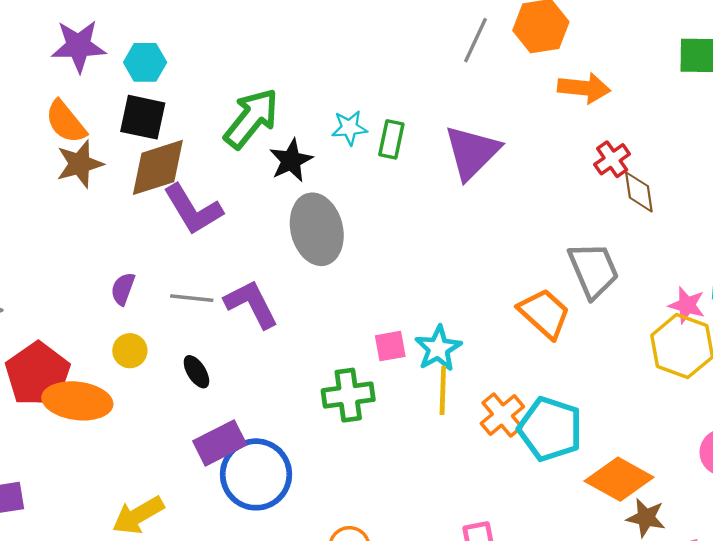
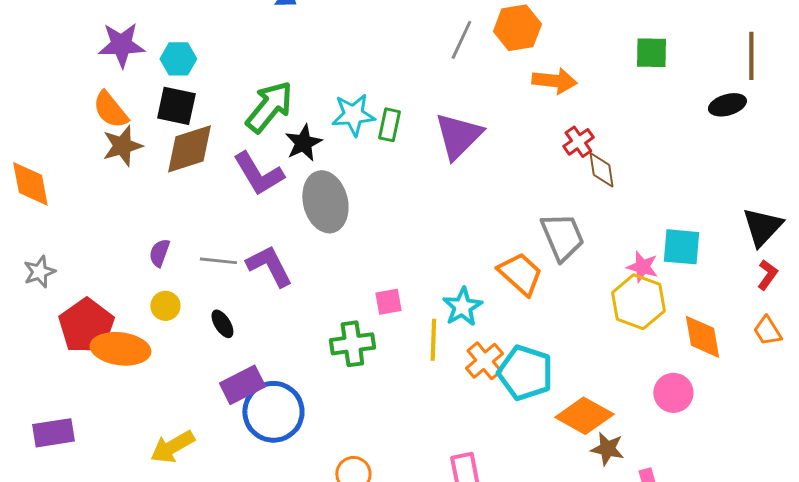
cyan star: (349, 128) -> (353, 115), size x1.4
purple L-shape: (193, 209) -> (258, 174), moved
cyan star: (438, 348) -> (462, 307), moved

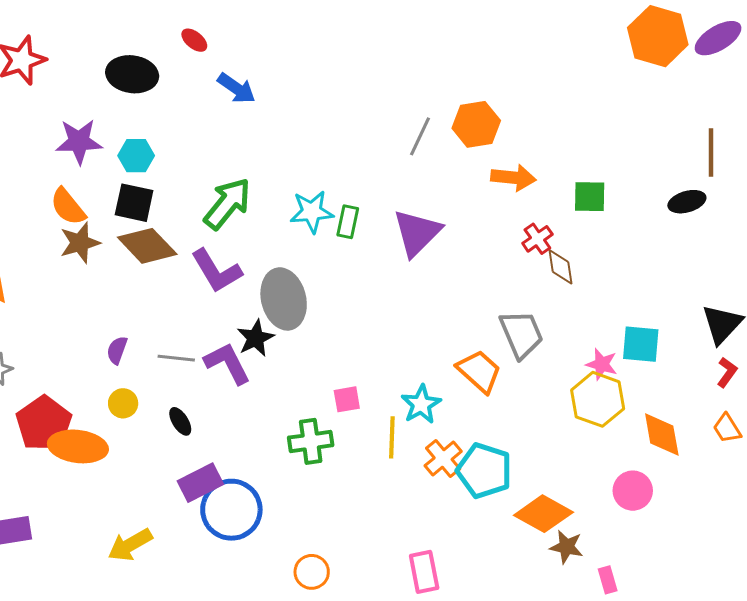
green square: (651, 53) -> (590, 197), moved
black star: (303, 143) -> (256, 338), moved
brown diamond: (189, 149) -> (147, 246), turned 64

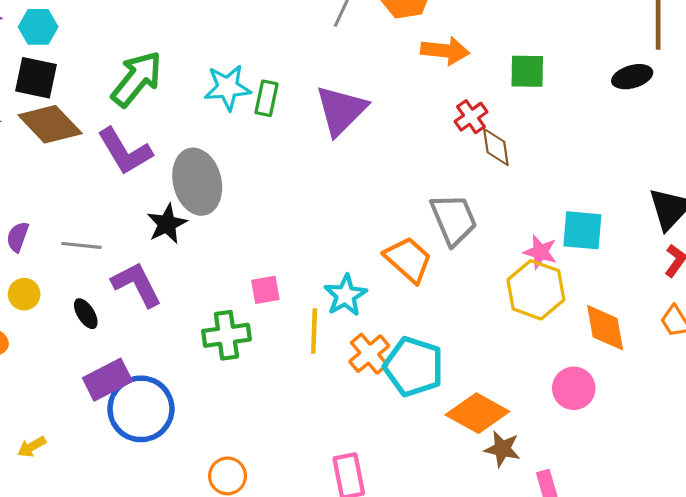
purple L-shape: (227, 363) -> (137, 284), moved
yellow arrow: (130, 545) -> (32, 447), size x0.6

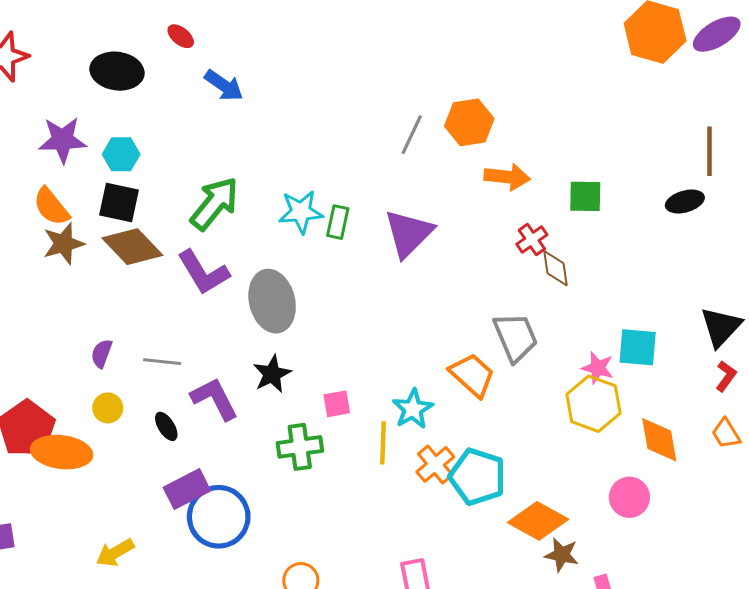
black star: (167, 224) -> (272, 374), moved
yellow arrow: (32, 447) -> (115, 553), size x1.4

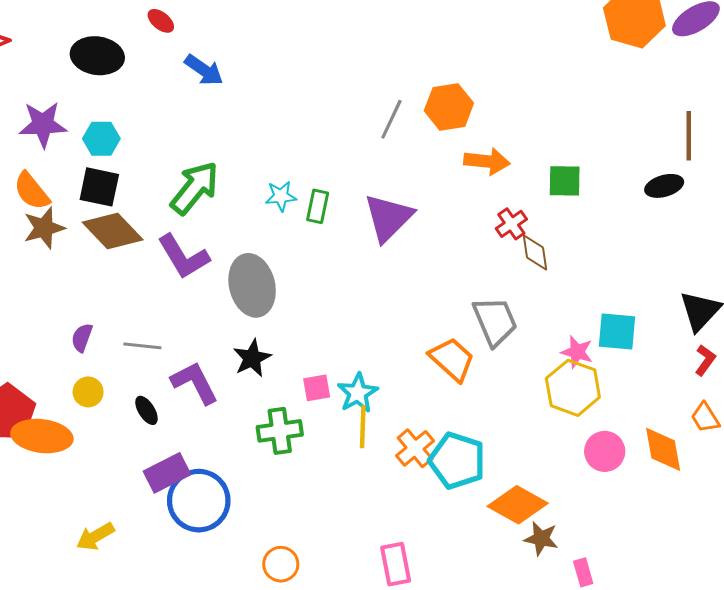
cyan star: (301, 212) -> (281, 196), size x0.7
cyan star: (413, 409) -> (358, 393), moved
orange diamond: (659, 440) -> (663, 449), moved
pink circle: (629, 497) -> (605, 451), moved

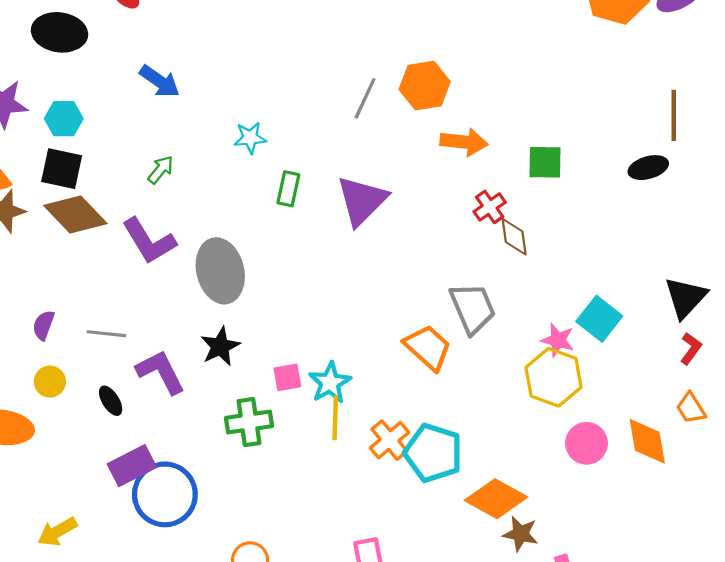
blue arrow: (204, 70) -> (160, 81), moved
green arrow: (195, 188) -> (161, 170), size x0.5
cyan star: (281, 196) -> (250, 138), moved
cyan square: (617, 331) -> (599, 319), turned 33

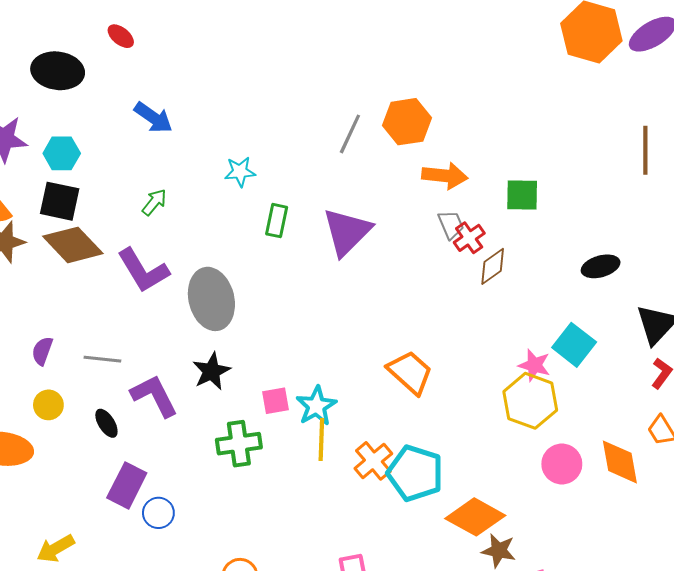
black ellipse: (648, 168) -> (601, 266), moved
brown diamond: (514, 237) -> (493, 266), turned 63
gray trapezoid: (473, 308) -> (451, 225), moved, size x0.6
purple rectangle: (132, 466) -> (127, 485), turned -36
blue circle: (165, 494) -> (158, 513), size x0.5

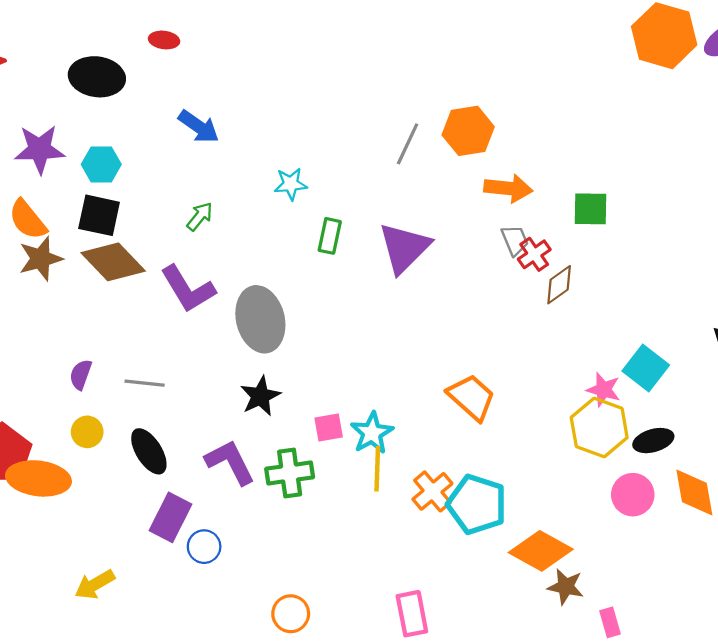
red ellipse: (121, 36) -> (164, 40), turned -32
black ellipse: (601, 266) -> (653, 441), moved
purple L-shape: (154, 396) -> (230, 462), moved
black ellipse: (106, 423) -> (149, 451), size x1.5

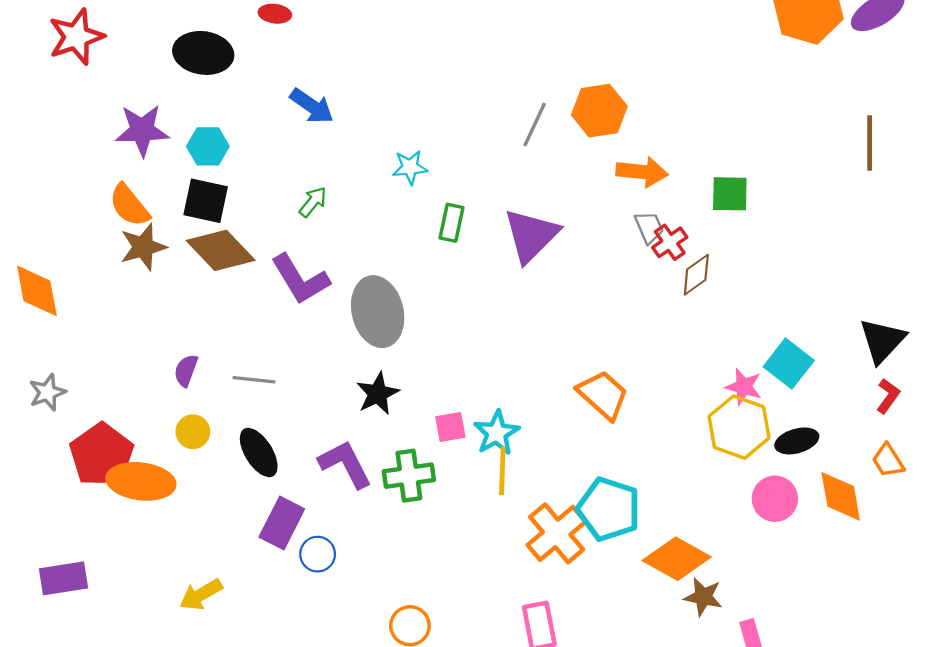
orange cross: (432, 491) -> (557, 533), moved, size x1.4

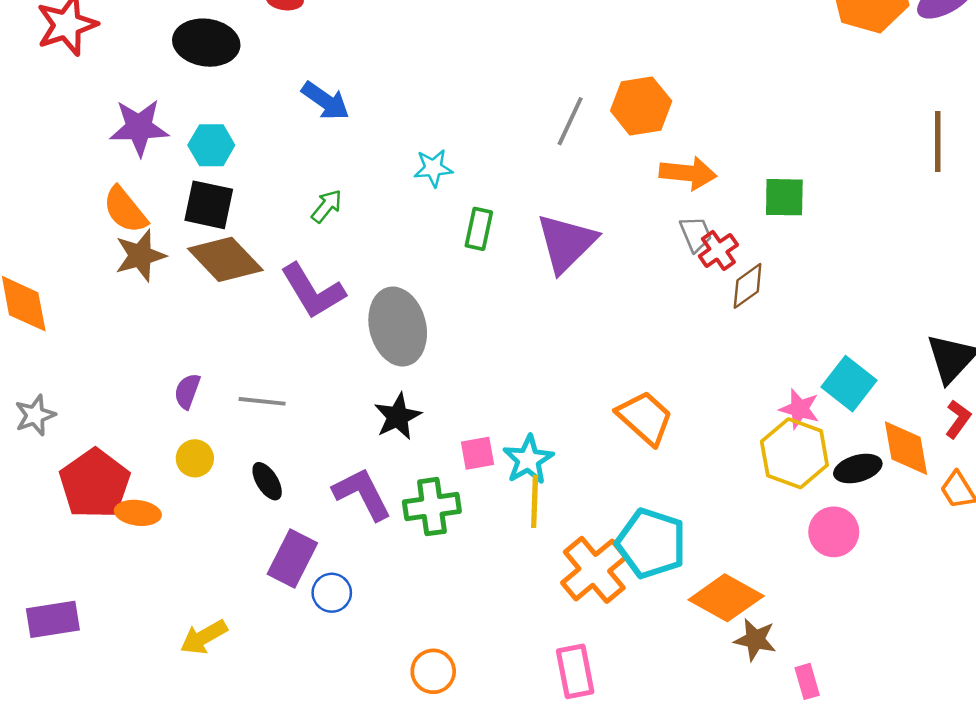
black ellipse: (259, 453) -> (267, 481), size x0.7
orange ellipse: (141, 481) -> (138, 513), size x0.6
orange diamond: (841, 496) -> (906, 448), moved

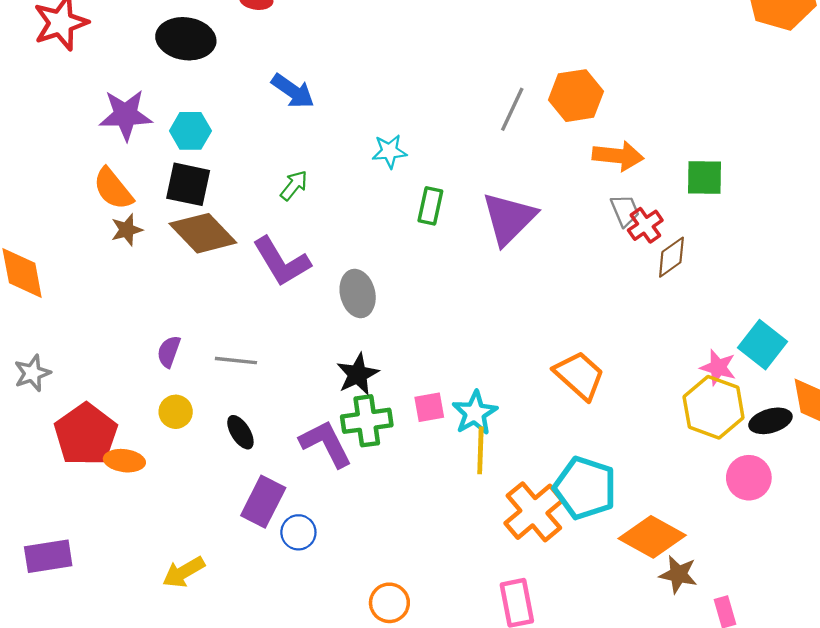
brown star: (140, 256) -> (127, 230), size x0.7
gray ellipse: (398, 327) -> (358, 293), size x0.7
green cross: (432, 507) -> (367, 421), moved

